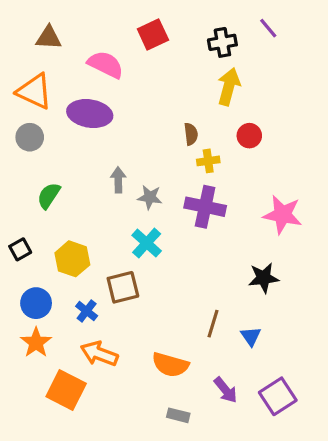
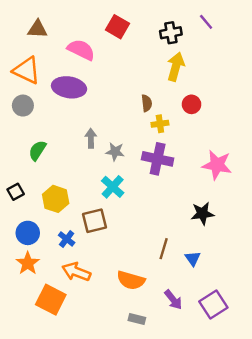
red square: (153, 35) -> (118, 27), turned -35

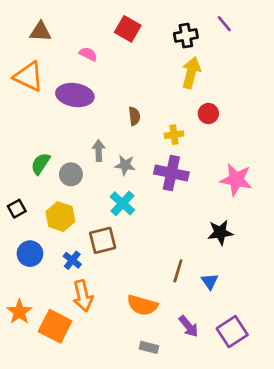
pink semicircle: (81, 50) -> (88, 54), size x0.6
brown semicircle: (147, 103) -> (134, 116), moved
gray circle: (23, 106) -> (71, 174), moved
orange star: (28, 263) -> (19, 312), moved
orange arrow: (76, 272) -> (83, 296), turned -124

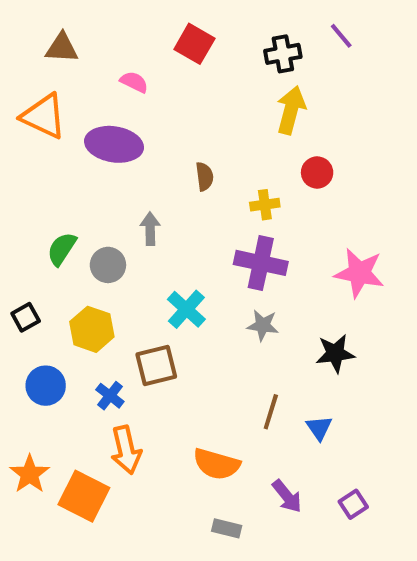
gray star: (125, 165) -> (263, 325), moved
purple square: (232, 332) -> (353, 504), size x0.6

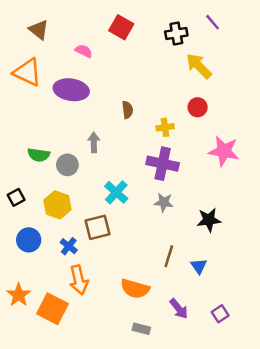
brown triangle: (62, 48) -> (39, 30), turned 35
yellow arrow: (291, 110) -> (199, 66), moved, turned -60
green semicircle: (62, 249) -> (39, 155), turned -115
pink star: (359, 273) -> (224, 151), moved

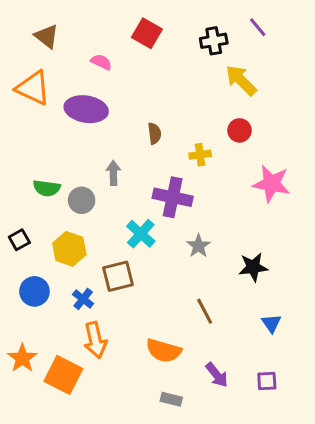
purple cross: (163, 164) -> (173, 197), moved
gray star: (164, 202) -> (199, 246), turned 30
brown line: (169, 256) -> (205, 311), turned -45
blue triangle: (199, 266) -> (271, 323), moved
purple square: (220, 314) -> (267, 381), turned 30

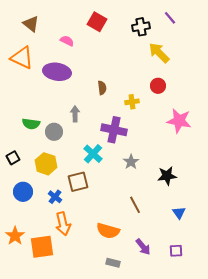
orange square: (63, 375) -> (42, 247), turned -35

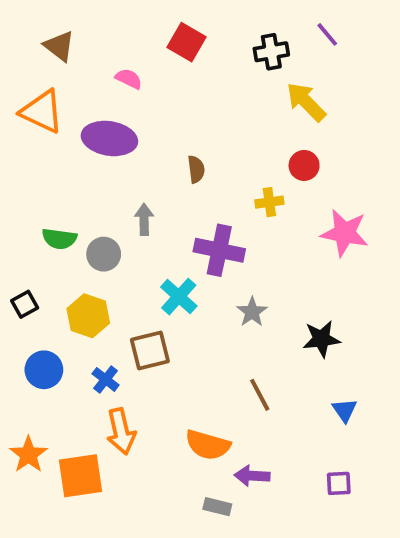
yellow cross: (132, 102) -> (269, 202), moved
purple arrow: (143, 247) -> (252, 476), moved, turned 132

